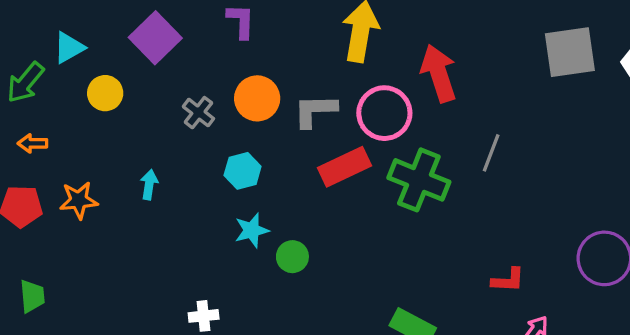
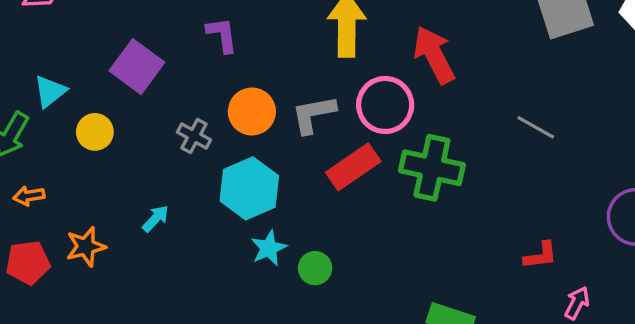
gray line: (491, 153) -> (536, 127), moved, turned -72
cyan hexagon: (243, 171) -> (249, 188), size x1.6
cyan arrow: (149, 185) -> (156, 218), turned 44

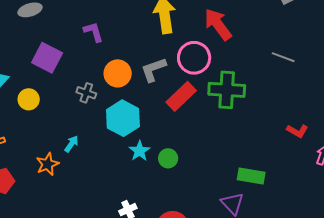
orange star: (86, 247) -> (47, 164), moved
red L-shape: (541, 255) -> (297, 131), turned 45

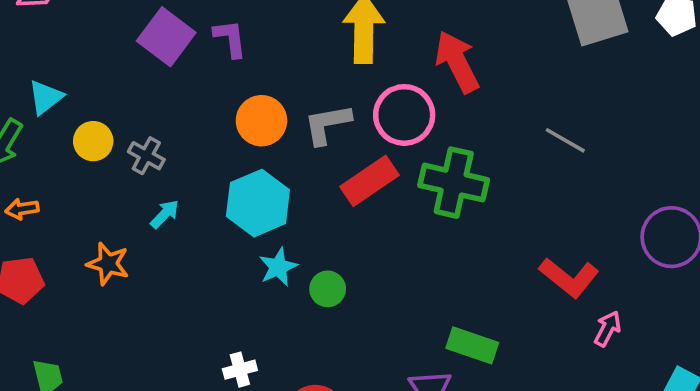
purple square: (47, 58) -> (166, 37), moved
gray cross: (86, 93) -> (146, 156), moved
red L-shape: (297, 131) -> (569, 278), size x1.5
cyan arrow: (71, 144) -> (165, 214), moved
orange star: (47, 164) -> (108, 264), turned 30

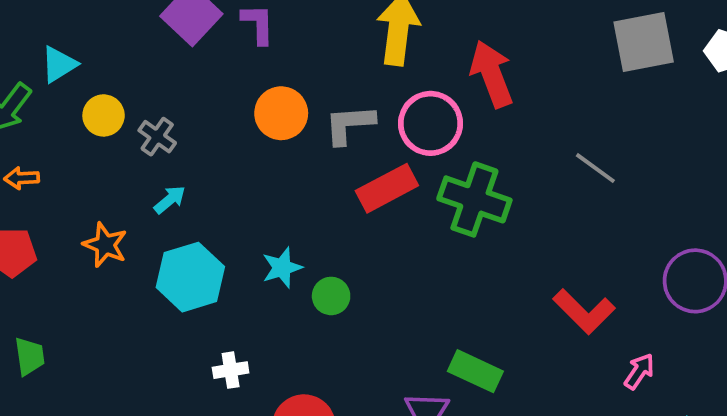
cyan hexagon: (258, 203) -> (190, 277), moved
pink arrow: (608, 329) -> (639, 371), moved

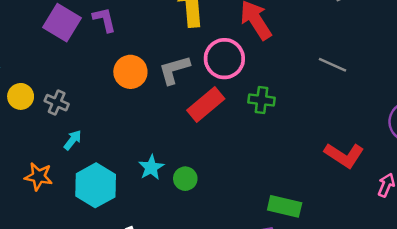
green cross: (474, 199) -> (262, 100), size x0.6

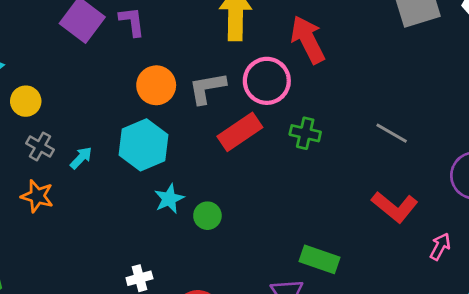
gray line: (332, 65) -> (392, 133), moved
gray cross: (57, 103) -> (40, 146), moved
cyan hexagon: (96, 185) -> (144, 145), moved

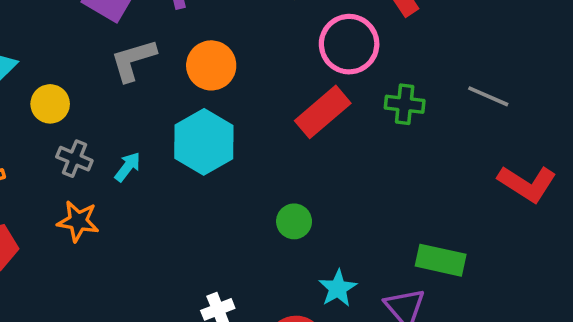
gray L-shape: (207, 88) -> (133, 60), moved
gray line: (392, 133) -> (488, 96), moved
cyan star: (169, 199) -> (338, 288), moved

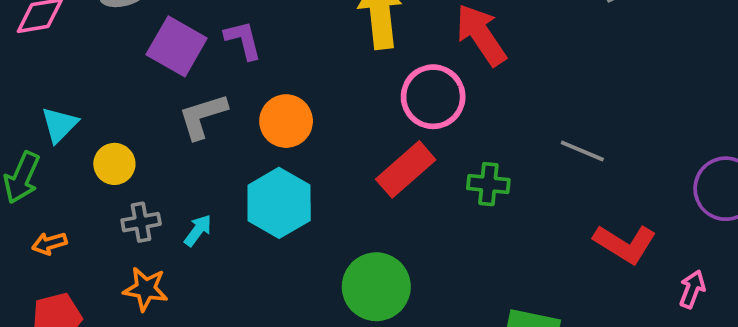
green cross: (405, 104) -> (488, 184), moved
gray cross: (74, 159) -> (141, 222), turned -32
green circle: (294, 221) -> (376, 287), size x1.8

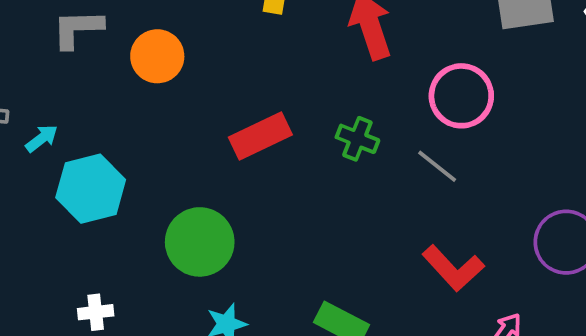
pink circle: (433, 97) -> (461, 96), moved
green cross: (488, 184) -> (357, 139), moved
cyan hexagon: (279, 203) -> (91, 189), moved

